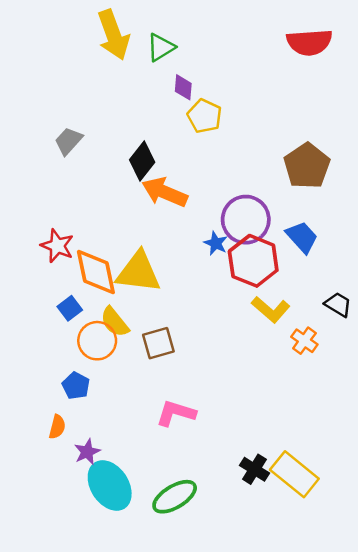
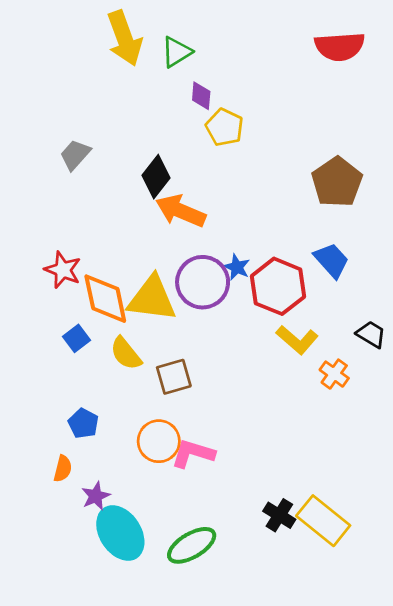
purple circle: (246, 220) -> (203, 282), moved
orange circle: (97, 341) -> (159, 441), moved

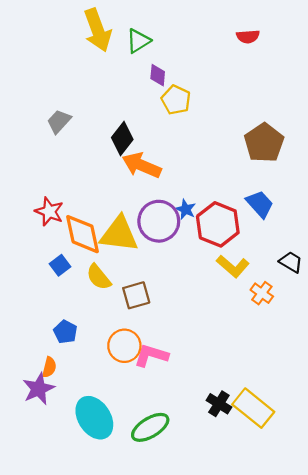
red semicircle: (340, 46) -> (248, 37), moved, size x0.6
purple star: (96, 496) -> (39, 389), moved, size x1.4

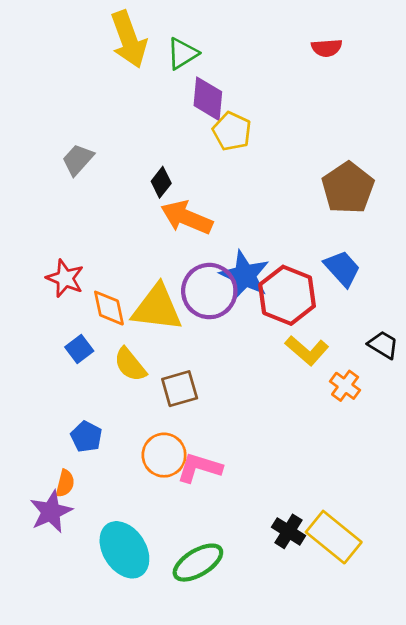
purple diamond: (158, 75) -> (208, 99), size x1.5
black diamond: (122, 139) -> (161, 182), size x0.7
blue star: (186, 209) -> (245, 275), size x1.8
orange diamond: (83, 234) -> (109, 308), size x0.7

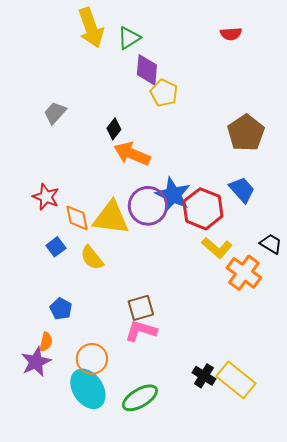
orange cross: (345, 386) -> (244, 273), size x1.6
brown square: (180, 389) -> (141, 308), moved
orange circle: (164, 455) -> (92, 359), moved

